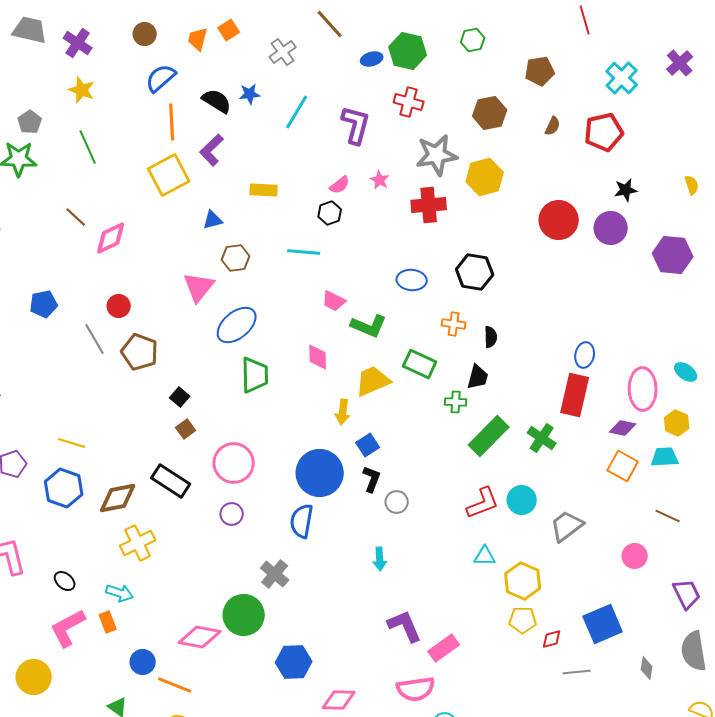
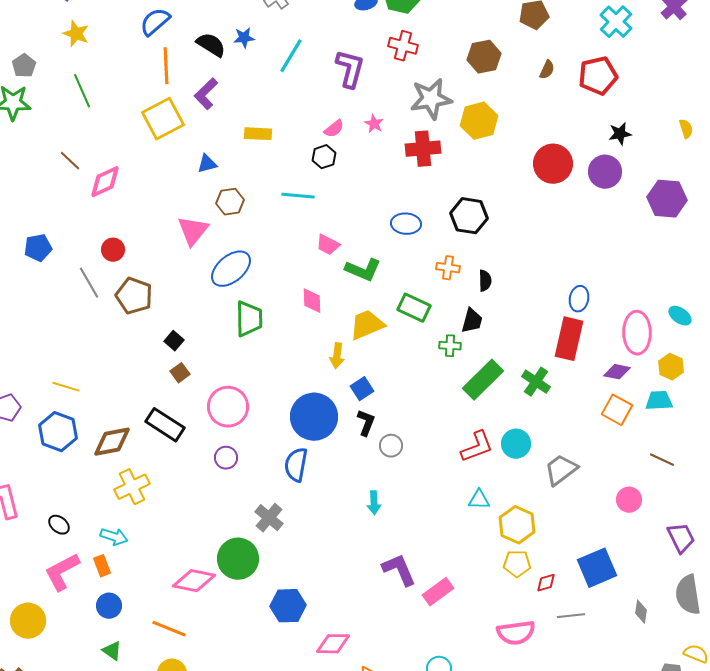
blue circle: (143, 662) -> (109, 606), moved
pink semicircle: (416, 689) -> (516, 633), moved

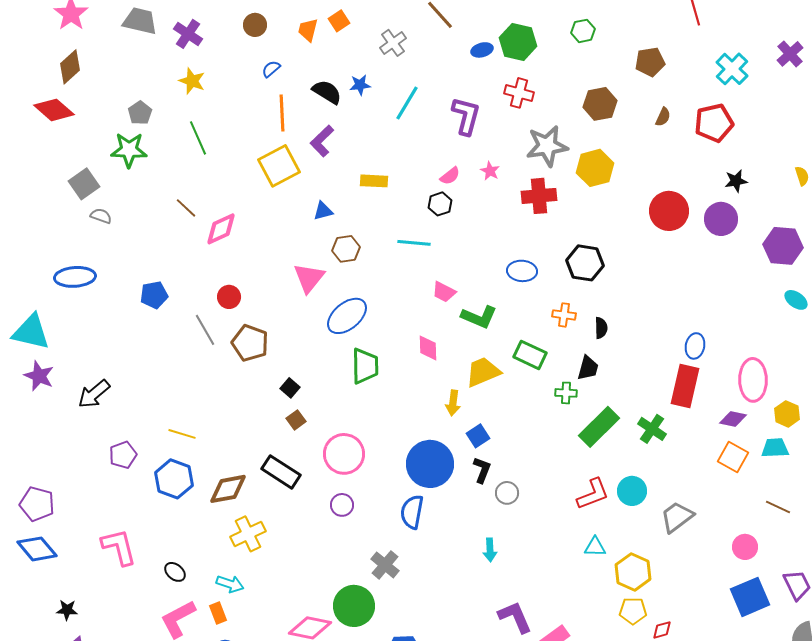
blue semicircle: (155, 22) -> (271, 69), size x0.6
cyan ellipse: (680, 316) -> (796, 300), moved
blue square: (597, 568) -> (750, 597), moved

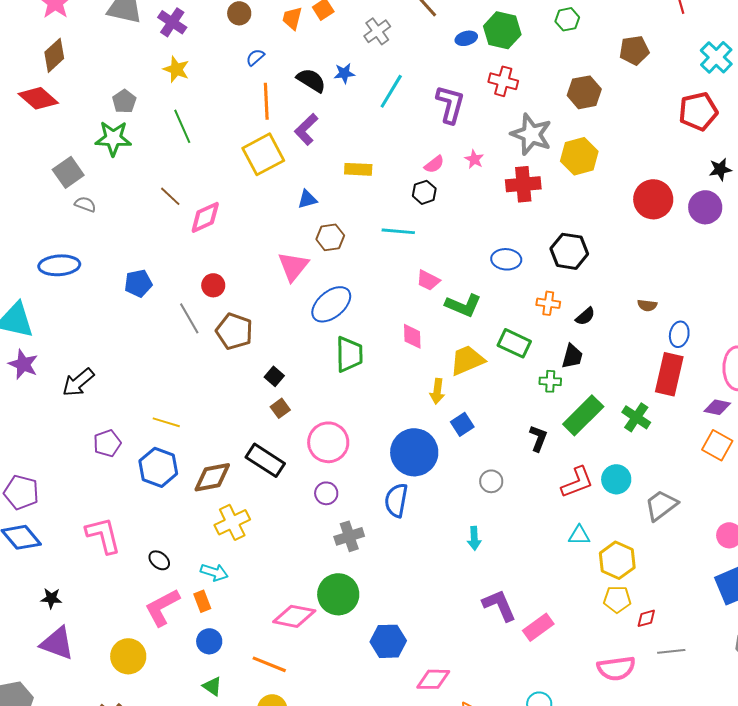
brown semicircle: (663, 117) -> (647, 305), moved, turned 72
gray star: (547, 146) -> (531, 134), turned 30
black semicircle: (601, 328) -> (585, 316), turned 50
black L-shape: (482, 470) -> (538, 438), moved
gray cross: (385, 565) -> (349, 536), moved, turned 32

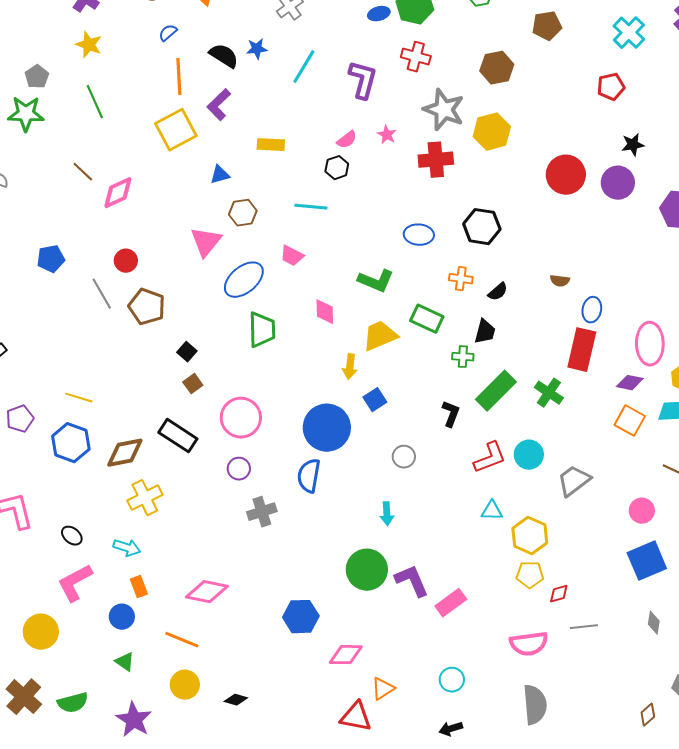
red pentagon: (698, 111) -> (611, 87), size x0.7
pink trapezoid: (428, 280) -> (292, 256), moved
green circle: (338, 594) -> (367, 570), moved
orange rectangle: (202, 601) -> (139, 587), moved

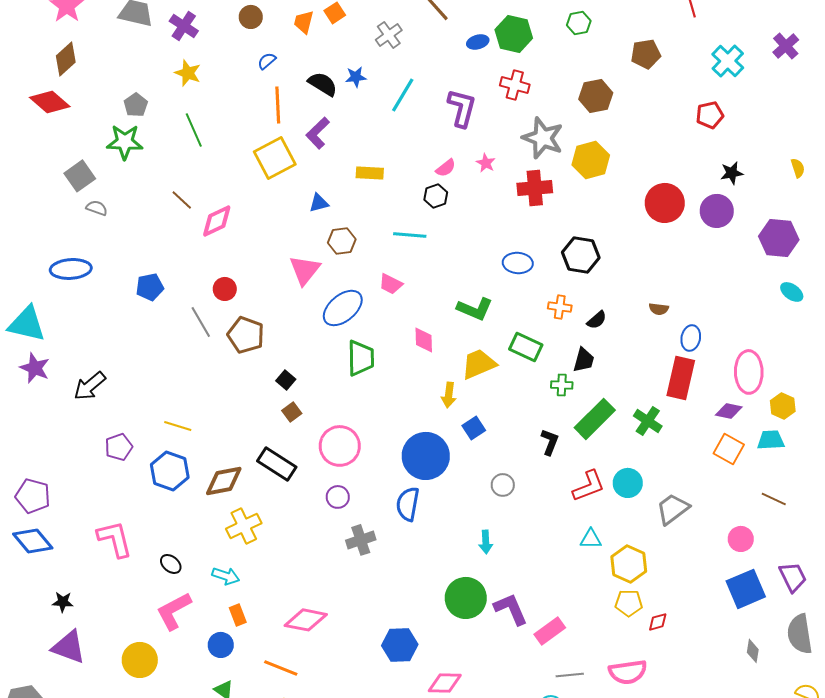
gray line: (584, 627) -> (570, 675), moved

